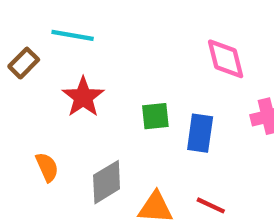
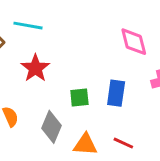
green square: (155, 116) -> (79, 98), moved
gray diamond: (107, 182) -> (51, 127), turned -36

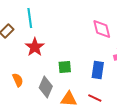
cyan line: (28, 26) -> (30, 18), turned 72
blue rectangle: (116, 93) -> (98, 70), moved

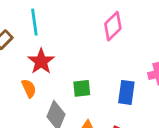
pink diamond: (102, 29) -> (113, 26), moved, turned 60
orange semicircle: (18, 80) -> (29, 88), moved

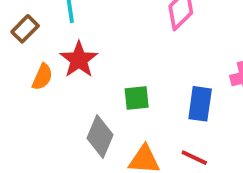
orange semicircle: (29, 88) -> (42, 77), moved, turned 48

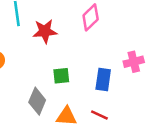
red star: (79, 60) -> (45, 31), moved, turned 30

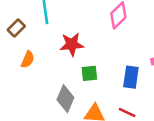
red star: (45, 31) -> (72, 44), moved

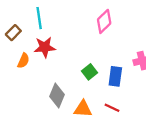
red star: (72, 44) -> (45, 47), moved
green square: (89, 73) -> (90, 72), moved, turned -32

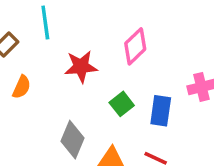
pink diamond: (104, 21) -> (135, 46), moved
red star: (45, 47) -> (81, 67), moved

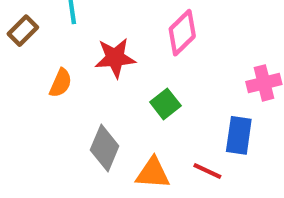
orange semicircle: (22, 87) -> (61, 83), moved
blue rectangle: (161, 111) -> (239, 135), moved

